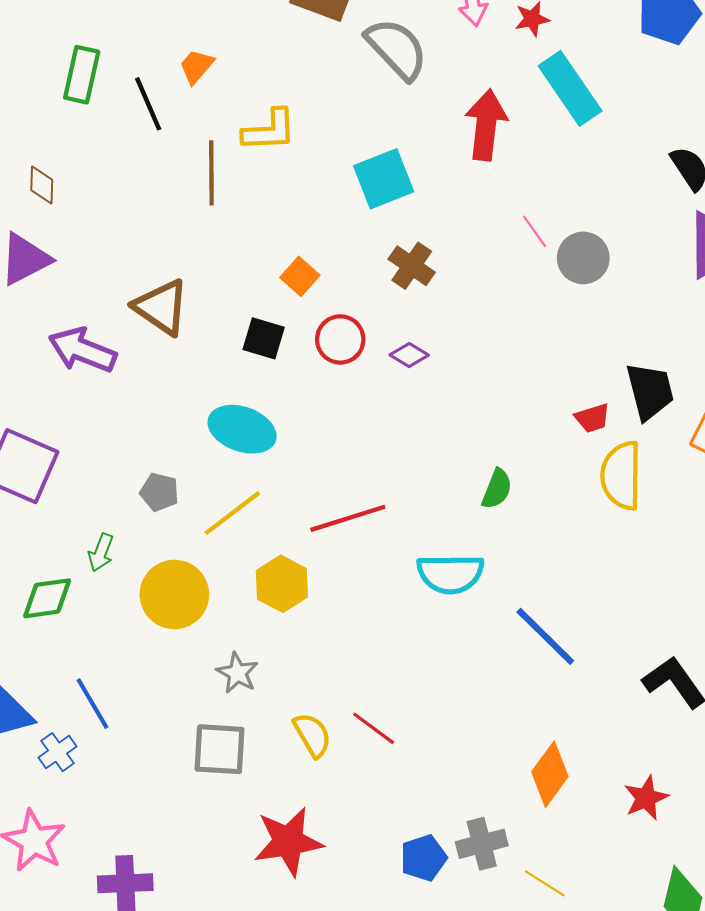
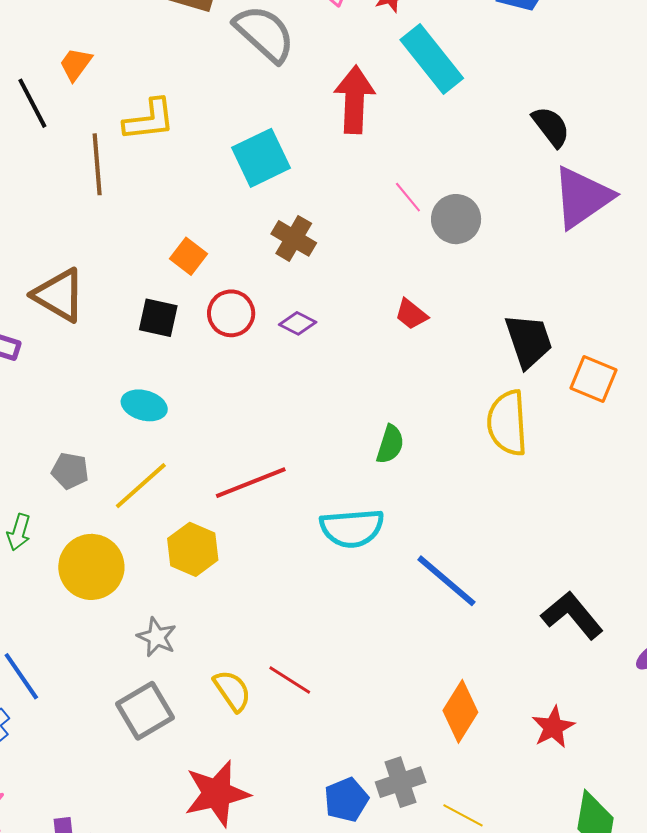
red trapezoid: (592, 418) -> (411, 314), moved, turned 60
cyan ellipse: (242, 429) -> (144, 405), size x0.7
gray square: (219, 749) -> (145, 711), turned -30

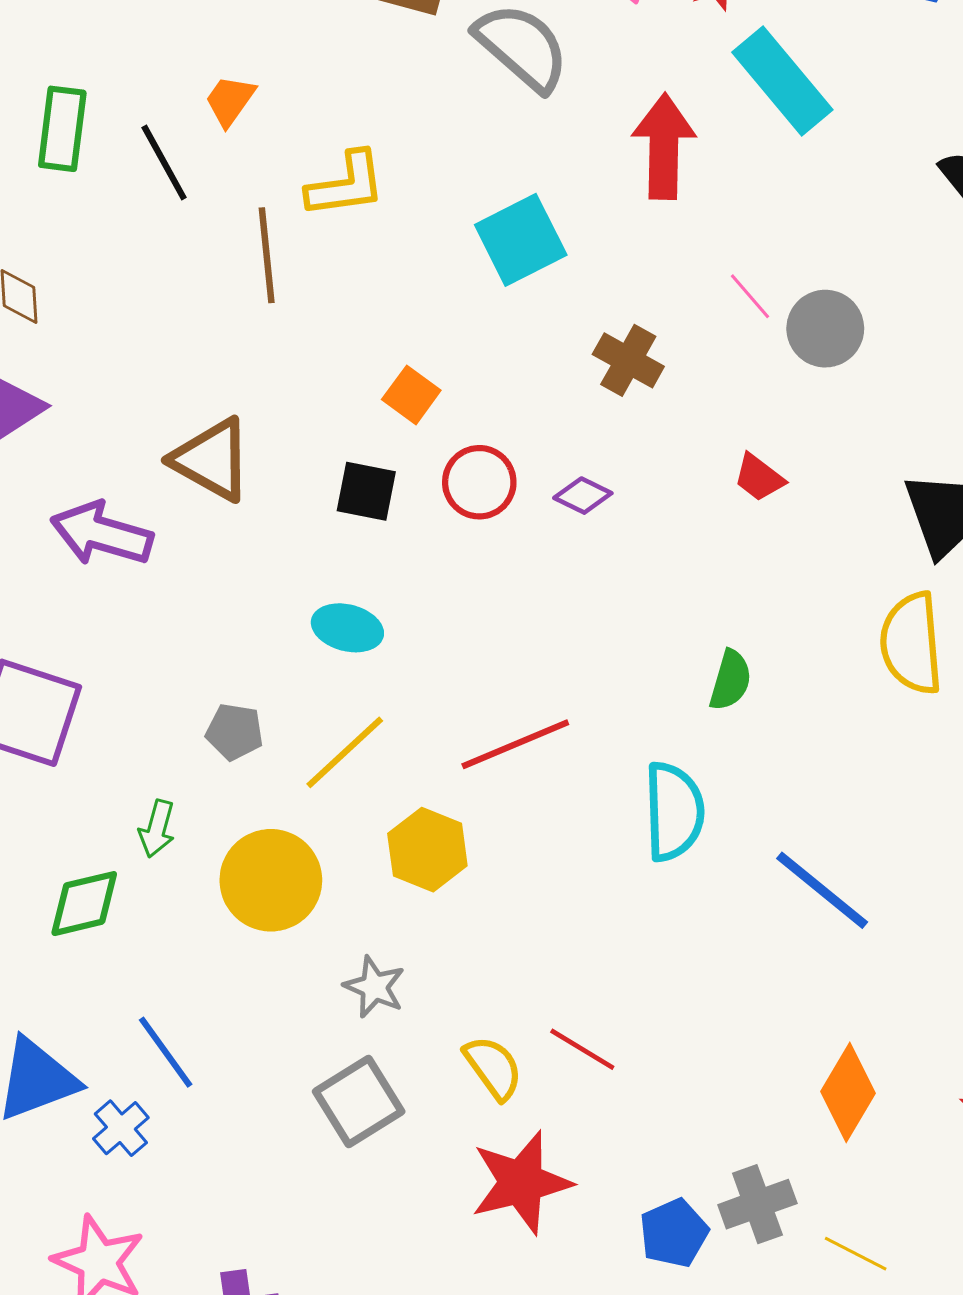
brown cross: (294, 238) -> (628, 360), moved
cyan semicircle: (352, 528) -> (674, 811), turned -86
red star: (217, 793) -> (521, 1182), moved

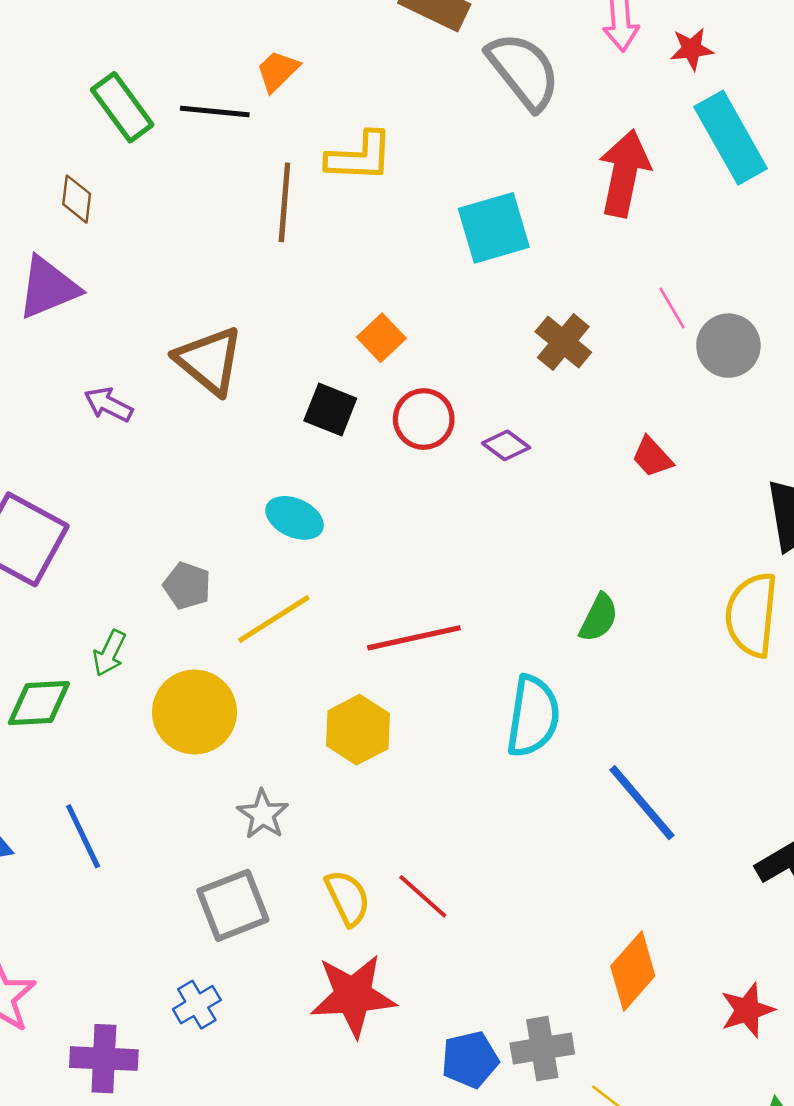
green rectangle: (62, 129) -> (122, 107), moved, turned -54
black line: (164, 163) -> (215, 112), turned -66
purple arrow: (102, 534) -> (108, 405), size x0.6
yellow hexagon: (427, 850) -> (358, 730), moved
blue cross: (121, 1128) -> (197, 1005), moved

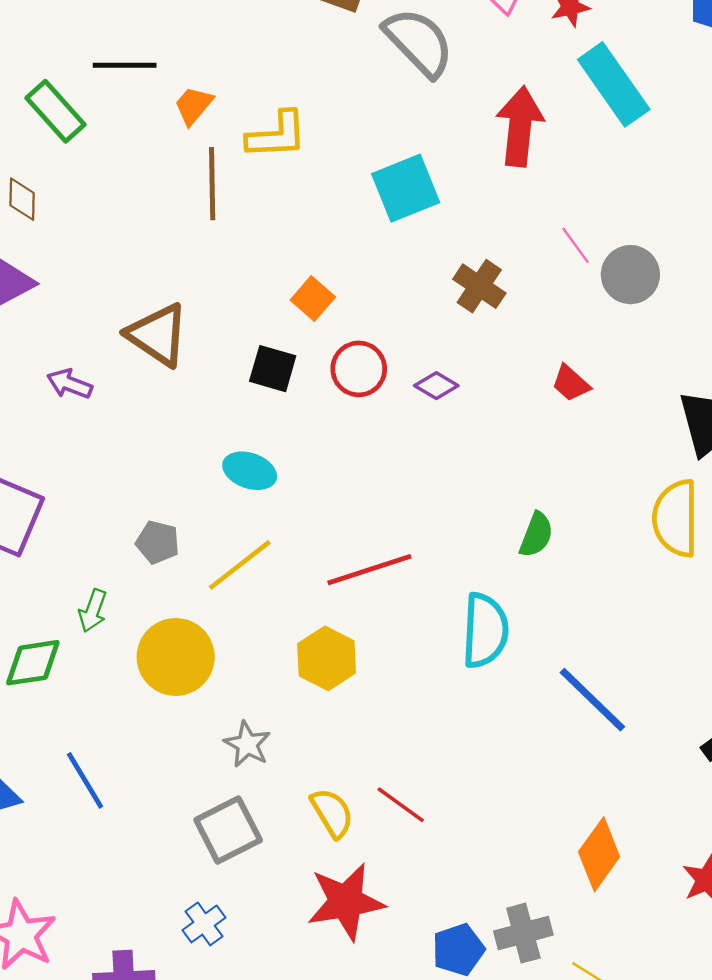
orange trapezoid: (278, 71) -> (194, 105), moved
black line: (215, 112) -> (125, 65), moved

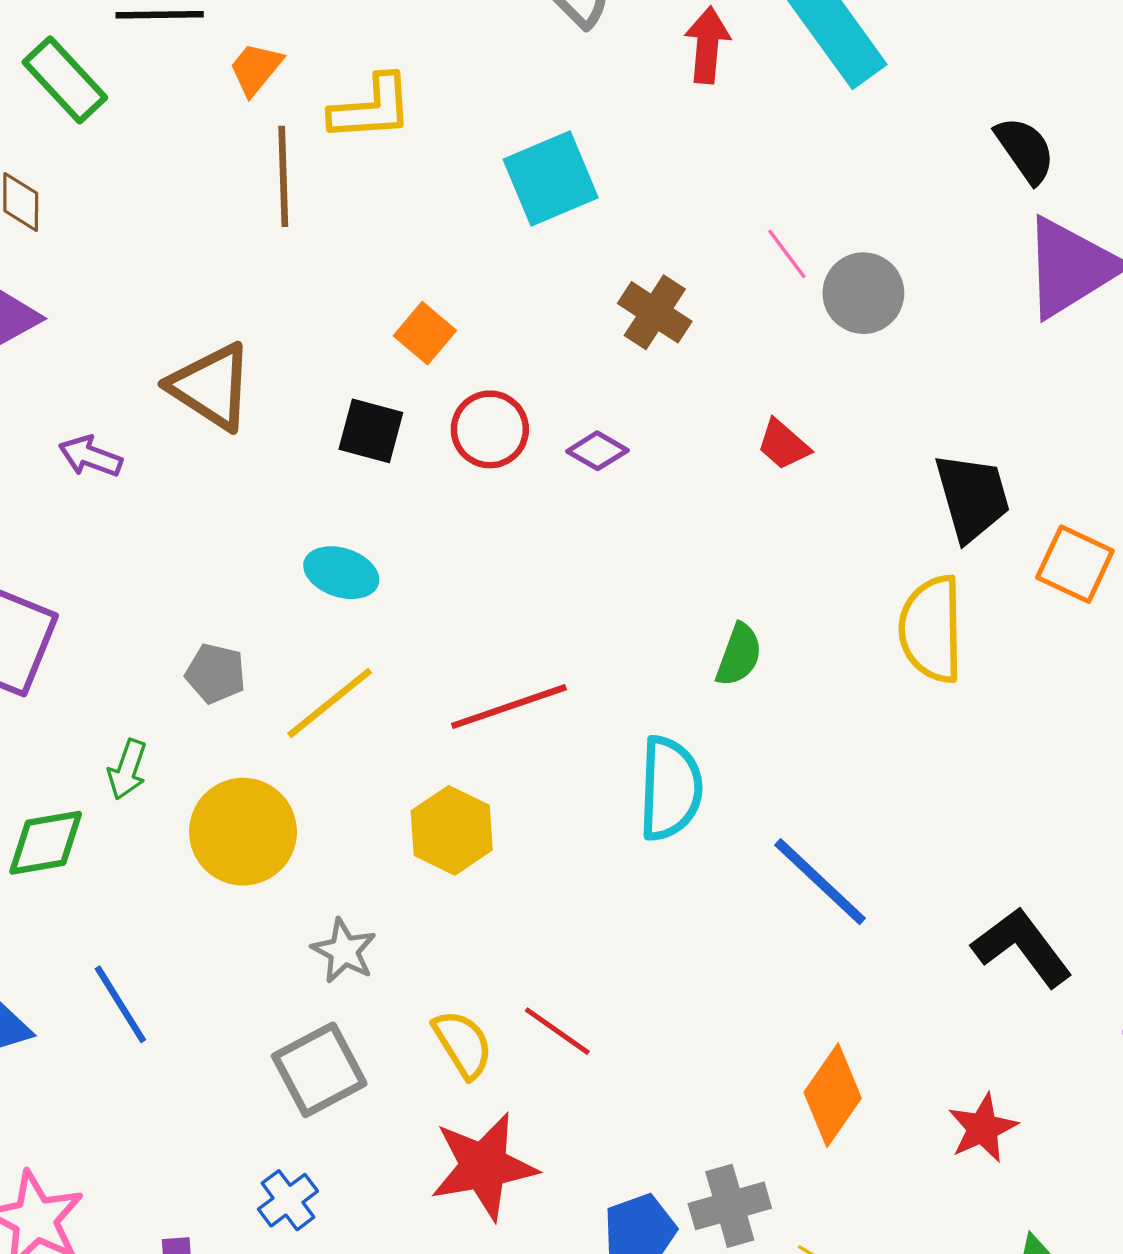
red arrow: (520, 126) -> (707, 45), moved, size x0.7

